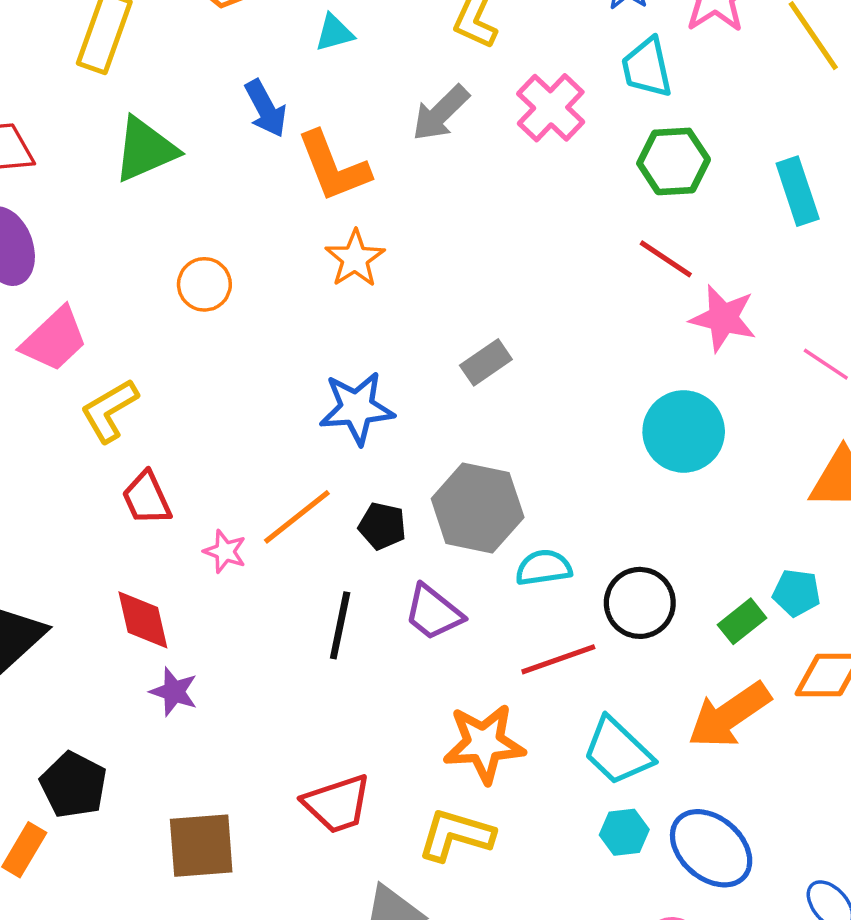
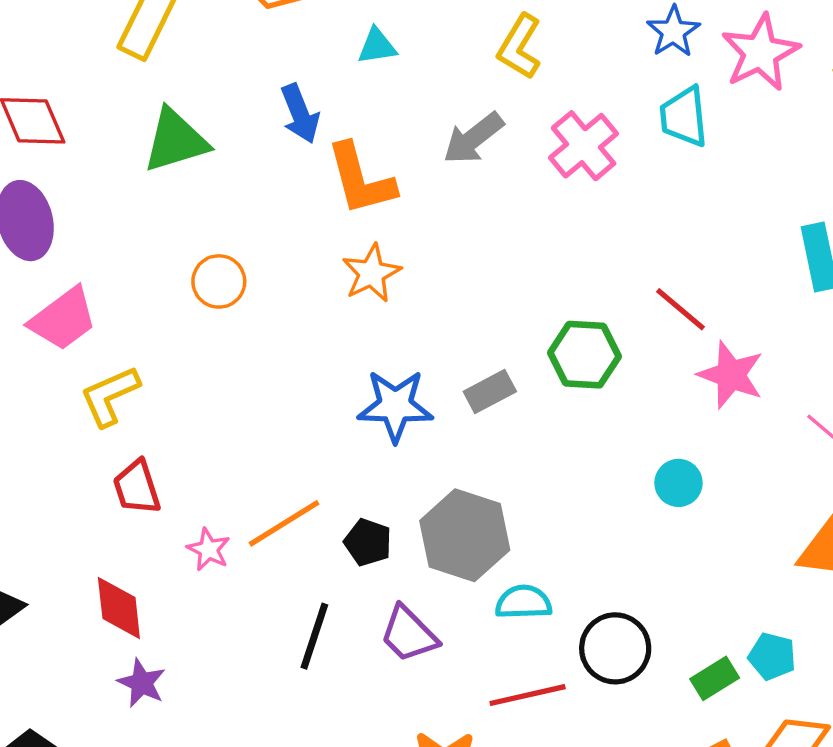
green hexagon: (674, 161) -> (584, 355), moved
blue star: (357, 408) -> (395, 406), moved
cyan circle: (684, 431) -> (679, 483), size x0.6

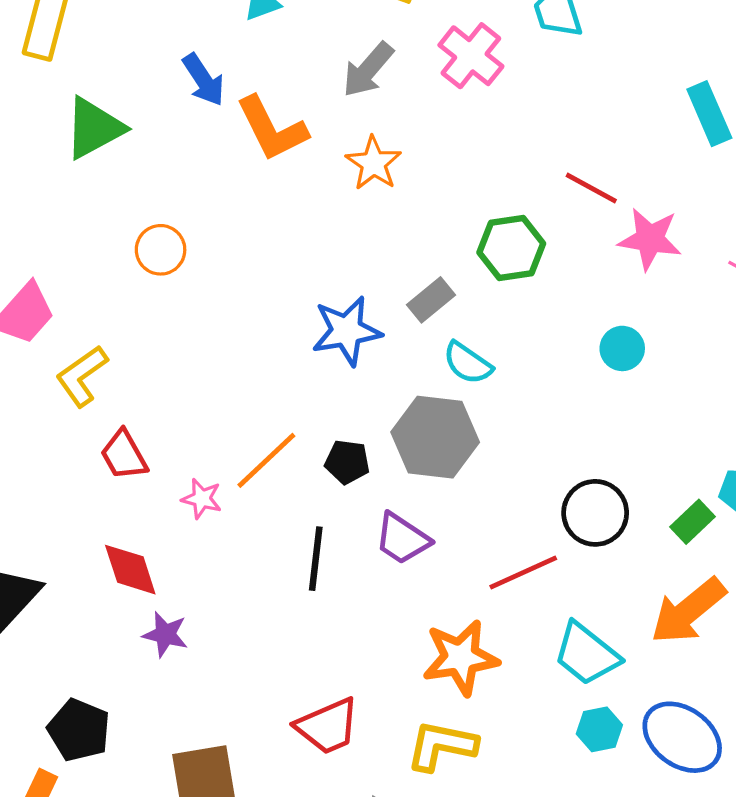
orange star: (372, 273) -> (374, 163), moved
cyan semicircle: (523, 602) -> (468, 363), moved, turned -132

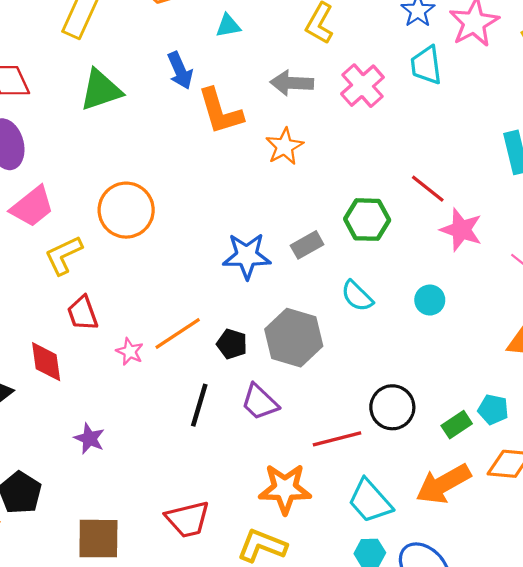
gray arrow: (368, 70) -> (292, 83), turned 42
orange circle: (161, 250) -> (126, 210), moved, size x1.6
cyan semicircle: (468, 363) -> (357, 296), moved
red diamond: (130, 570) -> (46, 362), moved

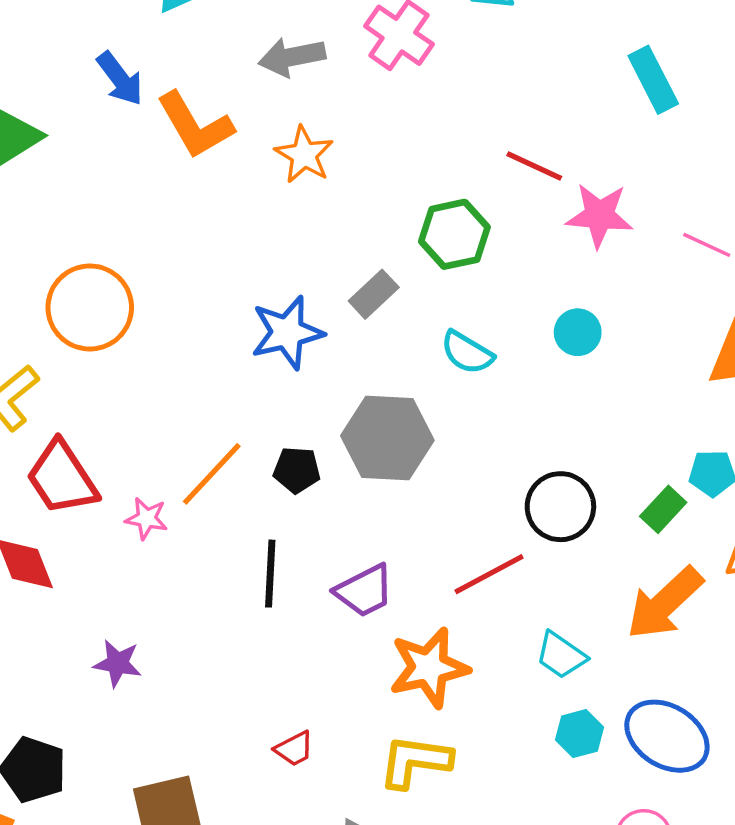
red trapezoid: (83, 313) -> (62, 478), size x1.4
purple trapezoid: (260, 402) -> (364, 591), moved, turned -57
cyan trapezoid: (370, 501) -> (561, 655), size x0.7
red trapezoid: (188, 519) -> (294, 749), size x0.6

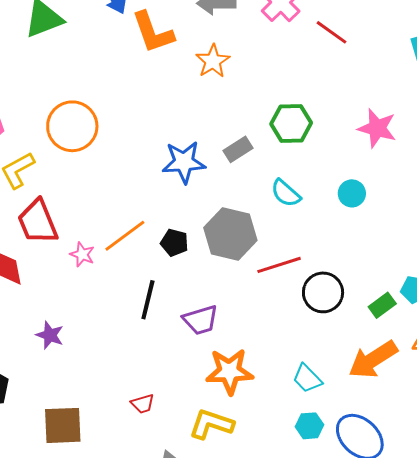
red line: (534, 166) -> (331, 32), moved
red line: (489, 574) -> (279, 265), moved

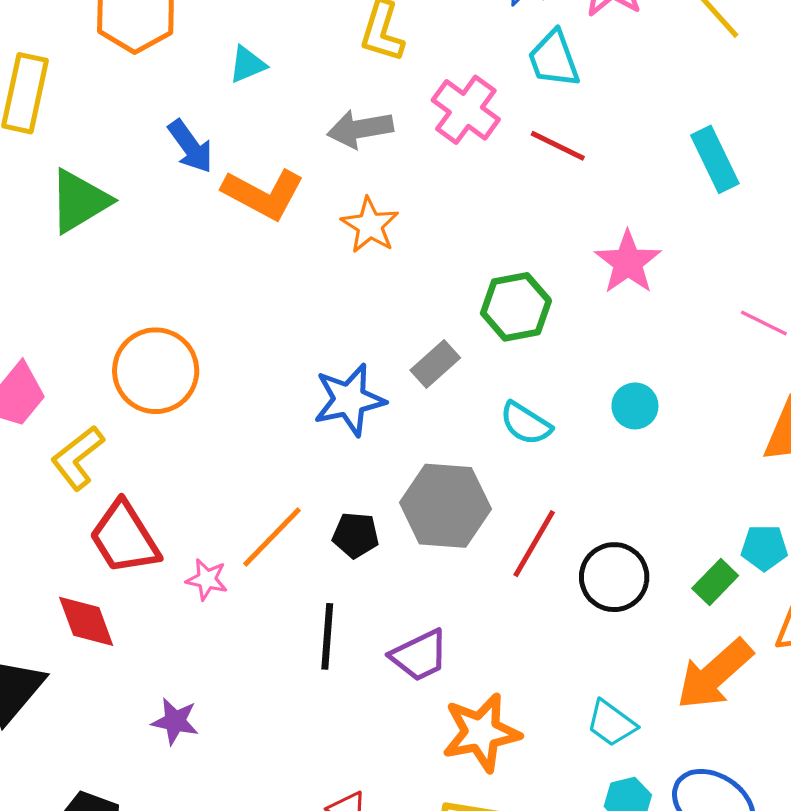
orange L-shape: (153, 32) -> (263, 194), turned -33
pink star: (377, 128) -> (628, 262), moved, turned 30
red line: (279, 265) -> (534, 544), turned -33

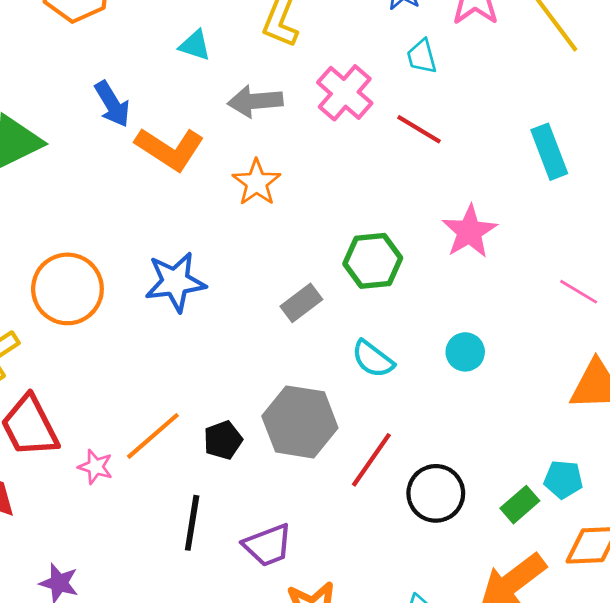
cyan trapezoid: (554, 59) -> (422, 56), size x0.7
cyan triangle: (247, 64) -> (195, 45), moved, turned 36
blue star: (349, 400) -> (175, 282), moved
black pentagon: (356, 535) -> (223, 440), turned -30

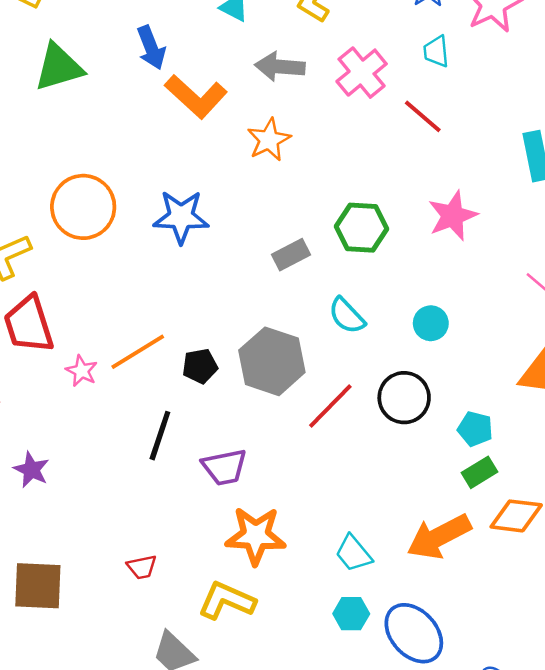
cyan pentagon: (563, 479) -> (475, 429), moved
black circle: (436, 493) -> (404, 398), moved
green rectangle: (520, 505) -> (480, 472), moved

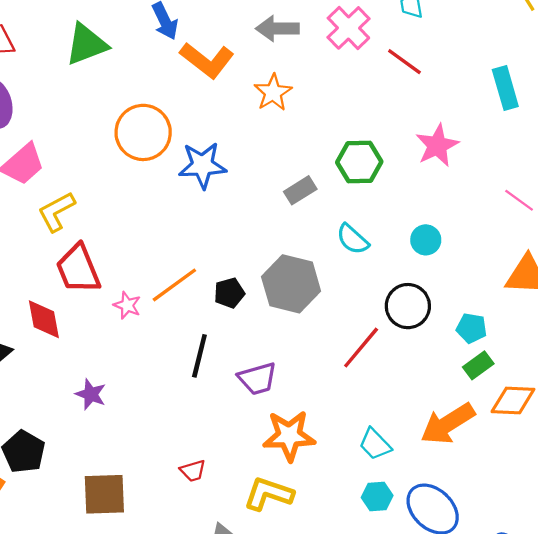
orange circle: (83, 207) -> (143, 132), moved
red line: (330, 406) -> (361, 348), moved

